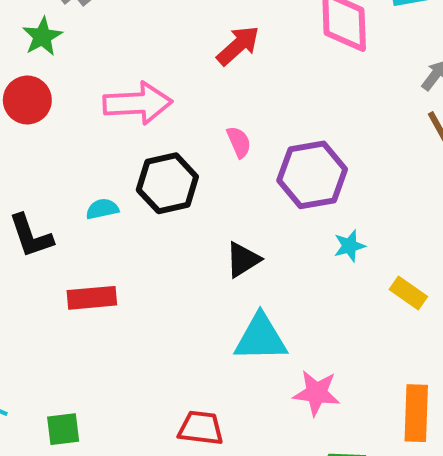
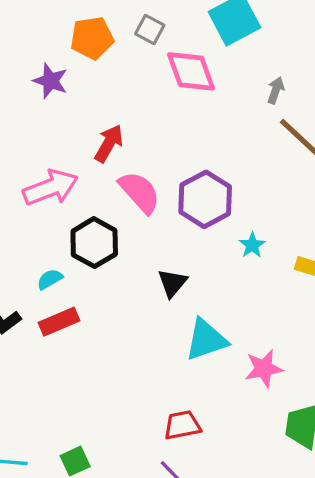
red arrow: (238, 46) -> (109, 143), moved
pink semicircle: (239, 142) -> (139, 192), size x1.8
red rectangle: (92, 298) -> (59, 322), moved

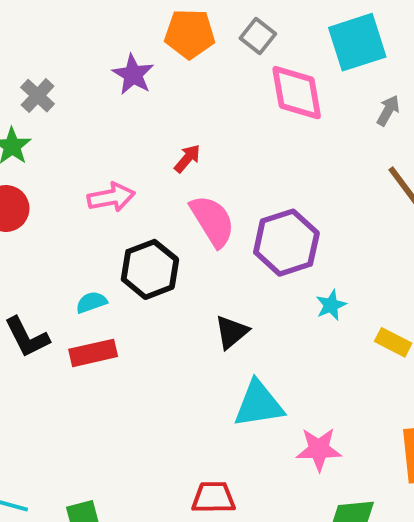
gray arrow: (276, 90) -> (388, 110), moved
red arrow: (109, 143) -> (187, 158), size x0.7
pink arrow: (51, 188) -> (111, 197), size x0.7

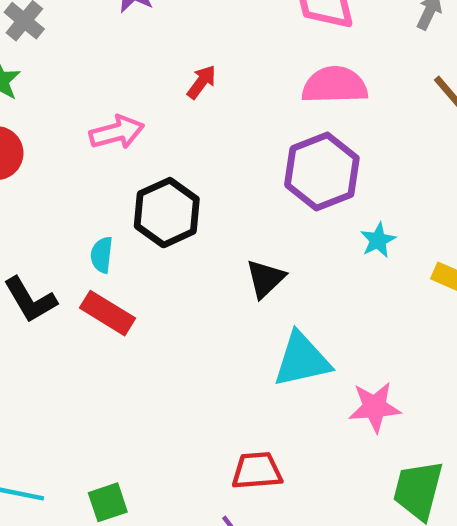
pink semicircle: (212, 221) -> (335, 85), moved, turned -56
cyan semicircle: (91, 302) -> (102, 255), turned -60
red rectangle: (93, 353) -> (108, 313), turned 48

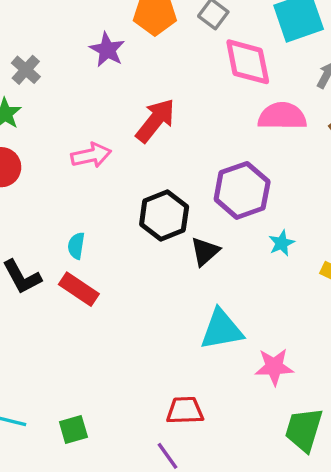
red arrow: (202, 82) -> (155, 121), size x1.8
pink semicircle: (335, 85) -> (282, 116), moved
black hexagon: (167, 213) -> (164, 216), moved
black triangle: (265, 279) -> (205, 251), moved

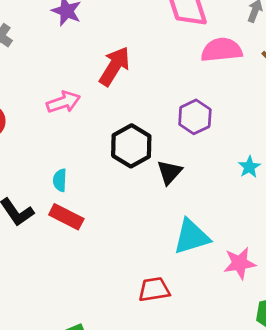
purple hexagon: (242, 190) -> (195, 117), size x0.7
cyan star: (282, 243) -> (249, 167), moved
red trapezoid: (185, 410) -> (154, 289), moved

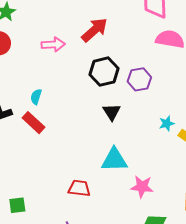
black hexagon: (131, 146) -> (104, 72), moved
black triangle: (169, 172) -> (112, 112), turned -30

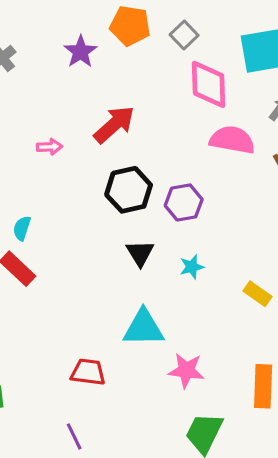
pink arrow: (53, 45) -> (49, 147), size x0.7
cyan star: (167, 123) -> (192, 267), moved

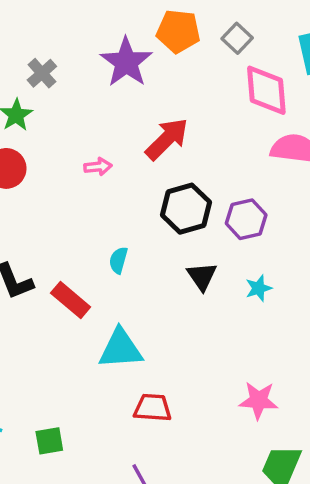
purple star: (81, 52) -> (126, 62), size x1.4
cyan semicircle: (22, 228) -> (118, 260), moved
cyan triangle: (143, 328) -> (121, 349), moved

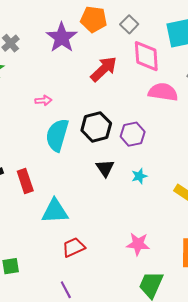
red arrow: (167, 139) -> (104, 69), moved
cyan semicircle: (118, 260) -> (57, 135), moved, size x2.0
red rectangle: (71, 300) -> (25, 181), turned 30
red trapezoid: (153, 408) -> (74, 247), turned -30

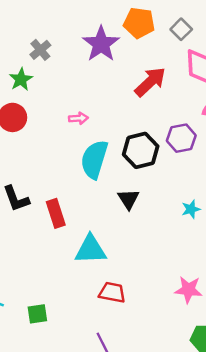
purple hexagon: (133, 134) -> (181, 138), moved
black triangle: (105, 168) -> (129, 199), moved
red trapezoid: (74, 247) -> (112, 292), turned 35

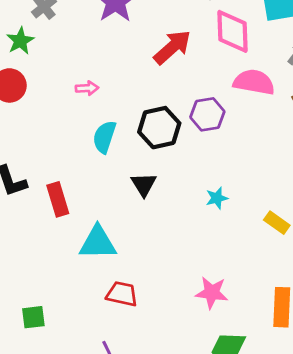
cyan semicircle: (94, 159) -> (104, 137), size x0.7

